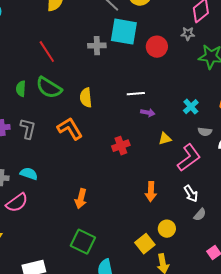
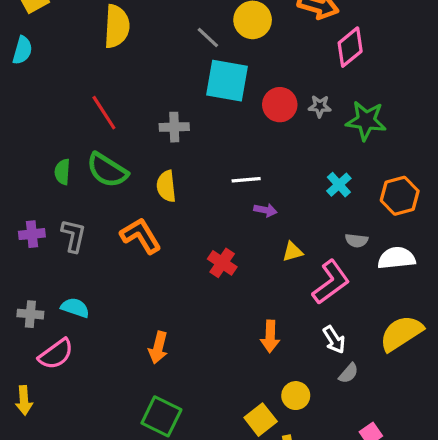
gray star: (188, 34) -> (320, 106), moved
gray cross: (97, 46) -> (174, 127), moved
cyan cross: (191, 107) -> (339, 185), moved
red cross: (121, 146) -> (222, 263), turned -36

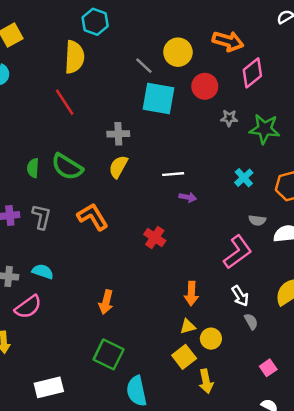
red circle: (280, 105) -> (205, 86), moved
red line: (104, 113) -> (65, 102), moved
yellow semicircle: (166, 186) -> (118, 167), moved, turned 35
yellow triangle: (293, 252) -> (188, 326), moved
gray semicircle: (349, 373) -> (251, 322), turned -70

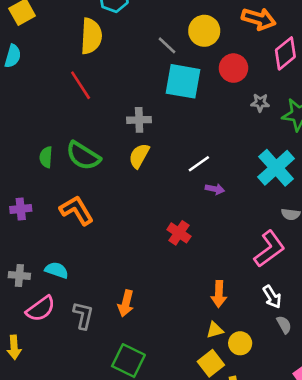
white line: (173, 174) -> (199, 164), turned -30
cyan cross: (244, 178) -> (276, 168), size x1.8
gray L-shape: (41, 217) -> (83, 315), moved
orange L-shape: (93, 217) -> (77, 210), moved

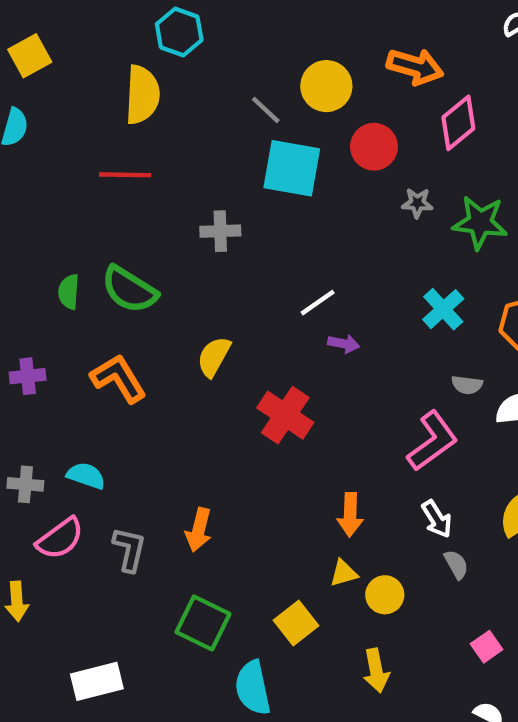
red line: (81, 85) -> (125, 175), turned -56
yellow semicircle: (139, 156) -> (214, 357), moved
cyan cross: (276, 168) -> (443, 309), size x0.7
red cross: (179, 233) -> (285, 415), size x1.4
yellow square: (211, 363) -> (296, 623), moved

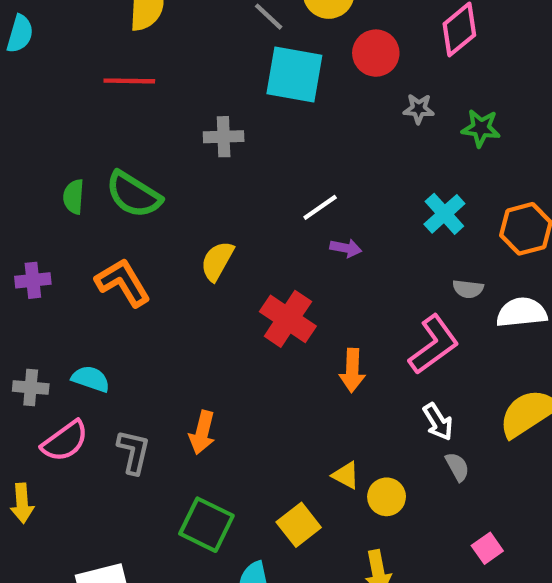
green star: (480, 222) -> (481, 128), size x0.7
orange arrow: (350, 515) -> (352, 370), moved
yellow triangle: (344, 573) -> (346, 475), turned 44

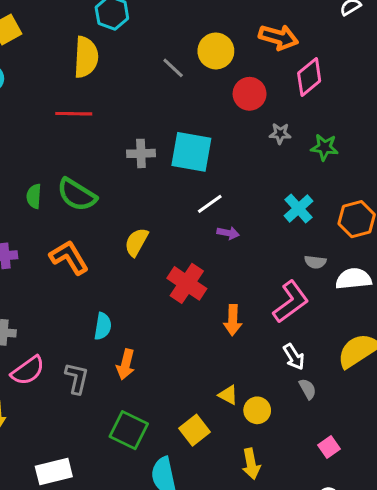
cyan square: (294, 74) -> (191, 152), moved
cyan semicircle: (91, 379) -> (103, 326), moved, turned 80

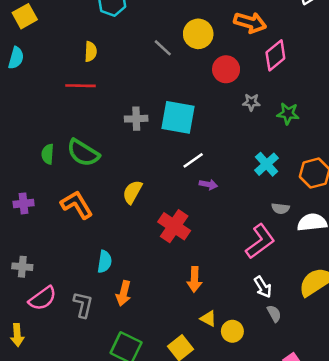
yellow semicircle: (86, 57) -> (91, 52), moved, size x0.6
orange arrow: (233, 320) -> (194, 279), moved

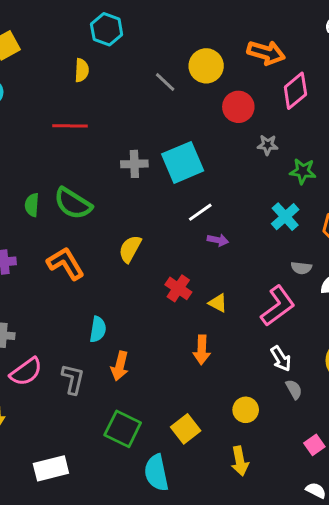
yellow semicircle: (91, 52) -> (82, 70), moved
green star: (288, 114) -> (303, 171), moved
cyan square: (178, 117) -> (183, 162), turned -33
red cross: (174, 226) -> (178, 288), size x0.7
yellow triangle: (208, 319) -> (218, 303), moved

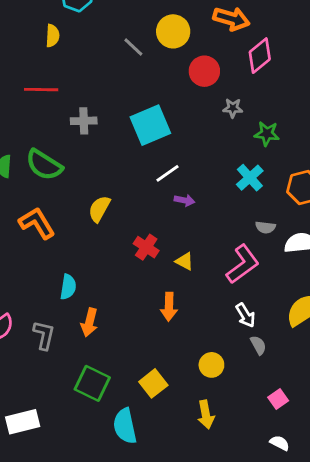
gray cross: (134, 164) -> (84, 121), moved

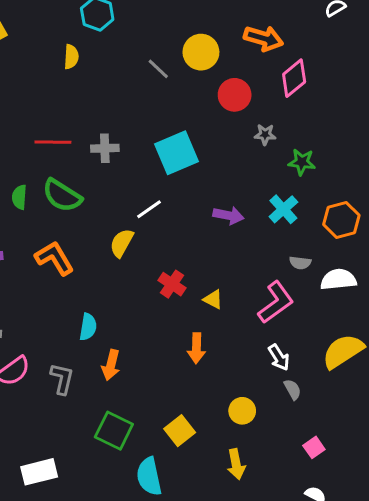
red line: (41, 90) -> (53, 142), moved
white line: (167, 173) -> (149, 209), moved
purple arrow: (185, 200) -> (228, 215), moved, size x1.4

